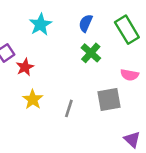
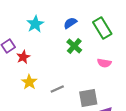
blue semicircle: (86, 23) -> (70, 23), turned 32
gray square: (109, 99) -> (88, 98), moved
gray line: (69, 108) -> (57, 89), turned 48

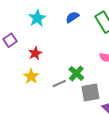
green cross: (74, 46) -> (76, 73), moved
red star: (23, 57) -> (35, 53), moved

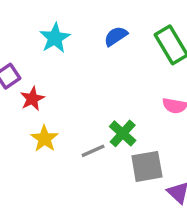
red star: (35, 53) -> (32, 99), moved

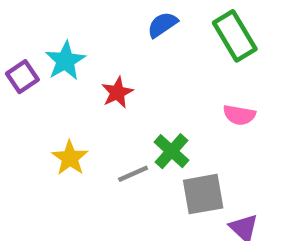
cyan star: (55, 38) -> (65, 61), moved
red star: (32, 99) -> (117, 92), moved

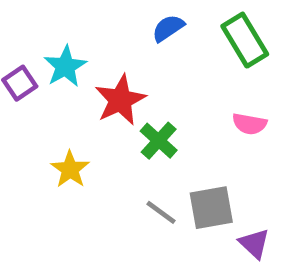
red star: (117, 92) -> (120, 100), size x1.5
green cross: (171, 151) -> (159, 141), moved
gray line: (133, 174) -> (161, 212), moved, turned 60

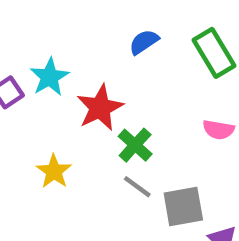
gray line: (161, 212) -> (137, 187), moved

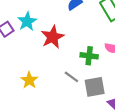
green cross: (135, 145) -> (89, 56), moved, turned -35
yellow star: (54, 171) -> (29, 80), moved

